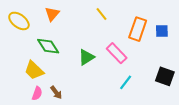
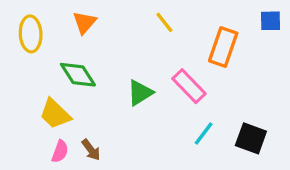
yellow ellipse: (19, 21) -> (31, 34), turned 50
blue square: (162, 31) -> (271, 21), moved
black square: (165, 76) -> (251, 138), moved

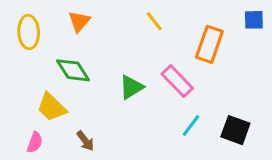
pink semicircle: (60, 151) -> (35, 142), moved

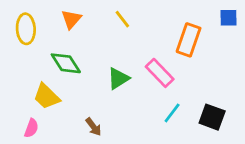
yellow line: (154, 21) -> (122, 19), moved
brown arrow: (85, 141) -> (93, 127), moved

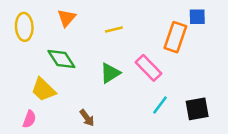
blue square: (229, 18) -> (197, 17), moved
yellow line: (122, 19) -> (114, 29), moved, turned -66
black square: (212, 117) -> (197, 109), turned -30

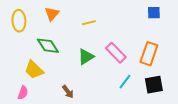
orange rectangle: (175, 37) -> (149, 54), moved

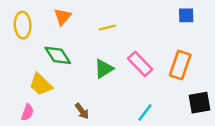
cyan line: (125, 82) -> (145, 112), moved
black square: (154, 85) -> (199, 103), moved

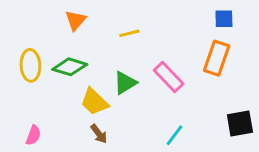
yellow ellipse: (23, 25) -> (30, 65), moved
green diamond: (58, 55) -> (70, 67), turned -40
orange rectangle: (180, 65) -> (217, 58), moved
yellow trapezoid: (41, 84) -> (94, 102), moved

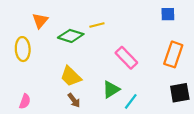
orange triangle: (76, 20) -> (40, 21), moved
orange rectangle: (217, 58) -> (173, 54), moved
green diamond: (70, 67) -> (71, 36), moved
green triangle: (125, 83) -> (111, 89), moved

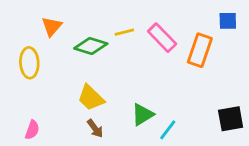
blue square: (168, 14) -> (228, 21), moved
orange rectangle: (173, 54) -> (200, 50), moved
pink rectangle: (126, 58) -> (162, 38), moved

